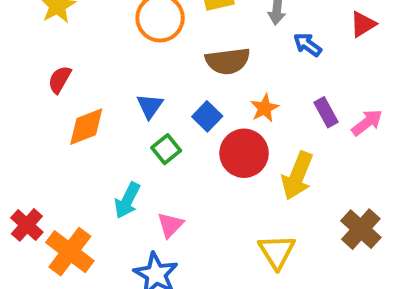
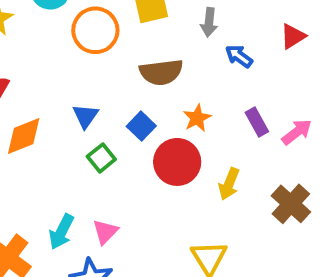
yellow arrow: (297, 176) -> (229, 184), size x0.7
cyan arrow: (127, 200) -> (61, 232), moved
brown cross: (361, 229) -> (291, 204), moved

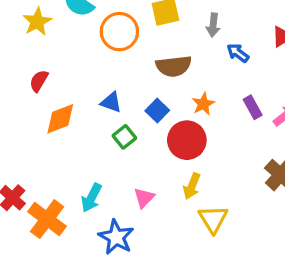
blue triangle: (85, 116) -> (111, 102), turned -45
yellow arrow: (229, 184) -> (192, 186), moved
pink triangle: (105, 232) -> (144, 198), moved

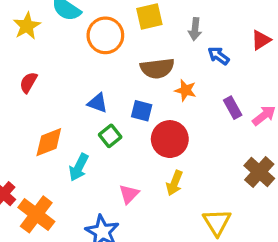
orange star: (203, 104) -> (186, 90), moved, turned -30
blue square: (157, 111) -> (142, 111), turned -30
orange diamond: (60, 119) -> (49, 142), moved
cyan arrow: (91, 198) -> (79, 167), moved
yellow triangle: (213, 219) -> (217, 222), moved

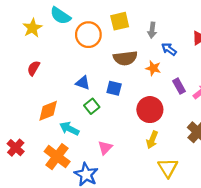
orange star: (186, 90) -> (153, 68), moved
red circle: (170, 139) -> (150, 110), moved
cyan arrow: (79, 167) -> (69, 129), turned 90
yellow arrow: (175, 183) -> (152, 140), moved
orange cross: (36, 214) -> (57, 157), moved

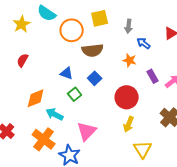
brown semicircle: (125, 58) -> (93, 50), moved
blue square: (114, 88) -> (95, 78), turned 32
pink triangle: (105, 148) -> (87, 131), size x1.5

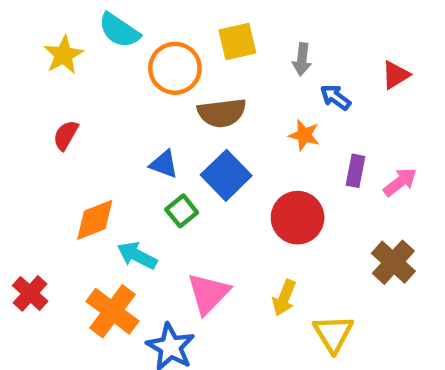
purple rectangle: (153, 76) -> (355, 171), turned 40
blue square: (95, 78) -> (226, 175), size x1.5
yellow arrow: (129, 124) -> (284, 298), moved

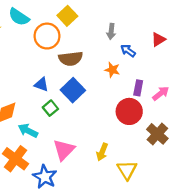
yellow square: (237, 42) -> (67, 16), moved, turned -30
red circle: (298, 218) -> (129, 111), moved

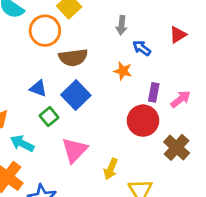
pink triangle: (64, 150) -> (75, 150), moved

